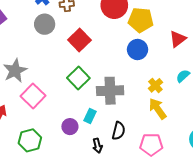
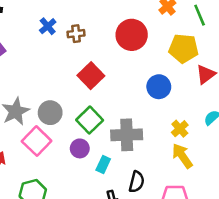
yellow pentagon: (141, 20) -> (183, 48), moved
gray circle: (45, 24) -> (50, 113), moved
purple circle: (70, 127) -> (80, 148), moved

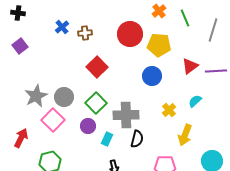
yellow pentagon: (183, 48) -> (159, 45), moved
yellow arrow: (182, 156) -> (185, 135), moved, turned -125
black semicircle: (137, 182) -> (137, 139), moved

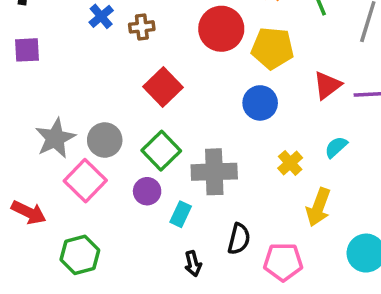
purple square: (20, 46) -> (27, 50), turned 35
red arrow: (21, 138) -> (29, 212), turned 90
black semicircle: (137, 139) -> (239, 239), moved

